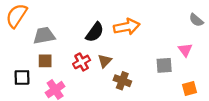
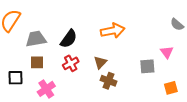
black semicircle: (95, 32) -> (69, 39), moved
brown triangle: (105, 61) -> (100, 62), moved

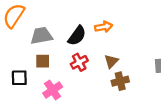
orange arrow: (113, 31) -> (104, 27), moved, size x0.7
brown cross: (109, 81) -> (120, 81), turned -35

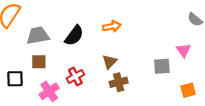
orange arrow: (104, 27) -> (112, 26), moved
red cross: (79, 62) -> (75, 77), moved

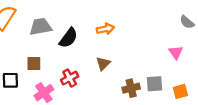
gray trapezoid: (38, 36) -> (41, 27), moved
gray square: (162, 66) -> (155, 84), moved
brown cross: (119, 82) -> (131, 88), moved

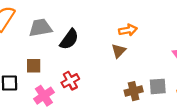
orange arrow: (105, 29) -> (128, 30), moved
brown triangle: (103, 64) -> (119, 51), moved

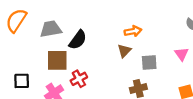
brown square: (34, 66) -> (57, 60), moved, size x1.5
gray square: (158, 86) -> (149, 63), moved

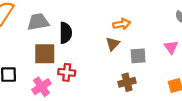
black semicircle: (78, 40) -> (66, 33), turned -36
red cross: (79, 79) -> (67, 72), turned 35

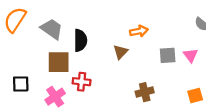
gray trapezoid: (38, 22) -> (52, 29), turned 45
brown triangle: (113, 44) -> (121, 52), moved
gray square: (138, 56) -> (168, 55), moved

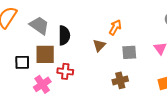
orange arrow: (139, 31) -> (115, 27), turned -49
gray square: (168, 55) -> (129, 52), moved
black square: (21, 84) -> (22, 62), moved

